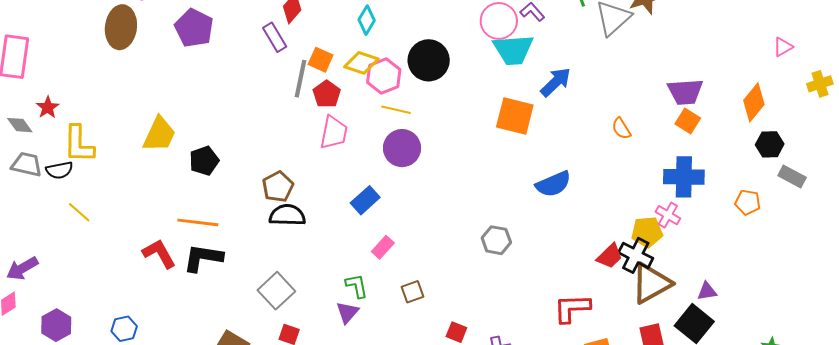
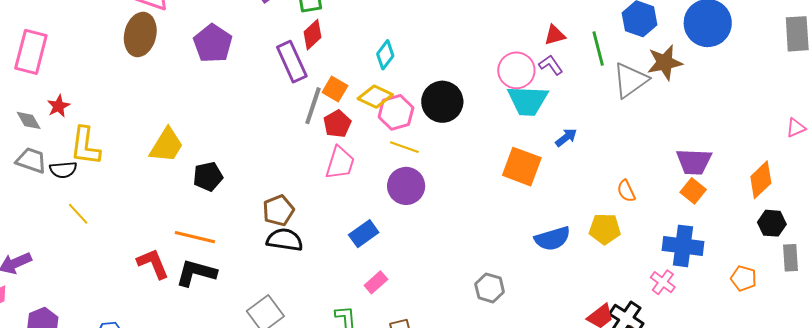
purple rectangle: (275, 37) -> (292, 62), size x1.4
blue arrow: (556, 82) -> (566, 137), size x0.7
gray rectangle: (792, 177) -> (791, 258), turned 52
yellow pentagon: (647, 232) -> (605, 229), moved

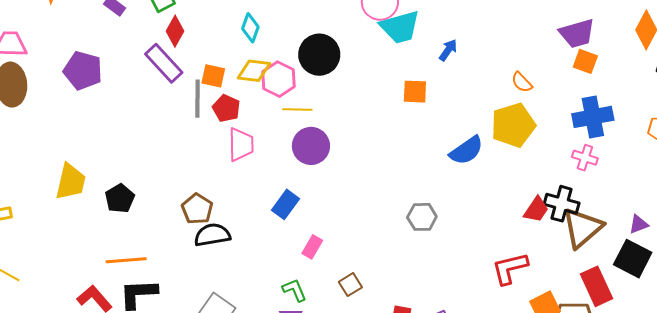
orange square: (522, 167) -> (415, 92), size x0.7
yellow pentagon: (605, 229) -> (513, 125), size x1.4

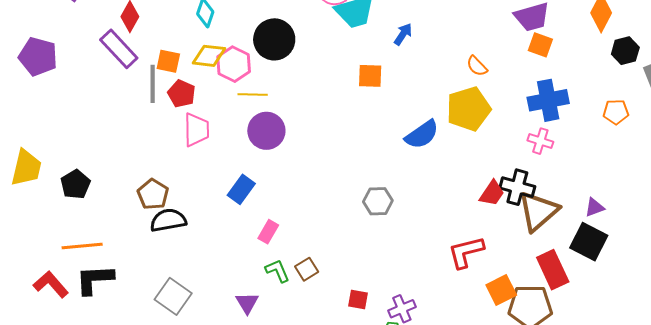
green L-shape: (295, 290) -> (277, 271), moved

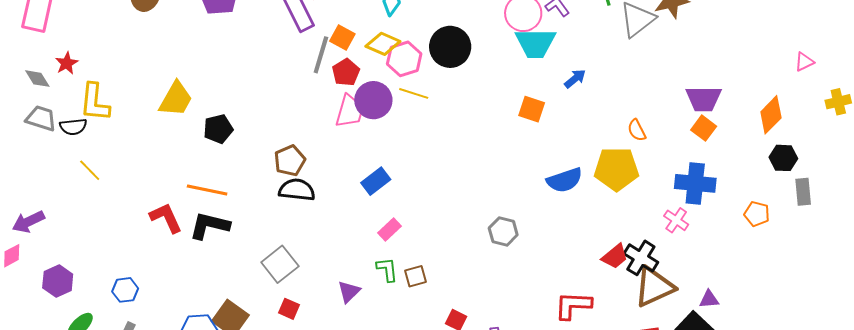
purple circle: (266, 131) -> (373, 100), moved

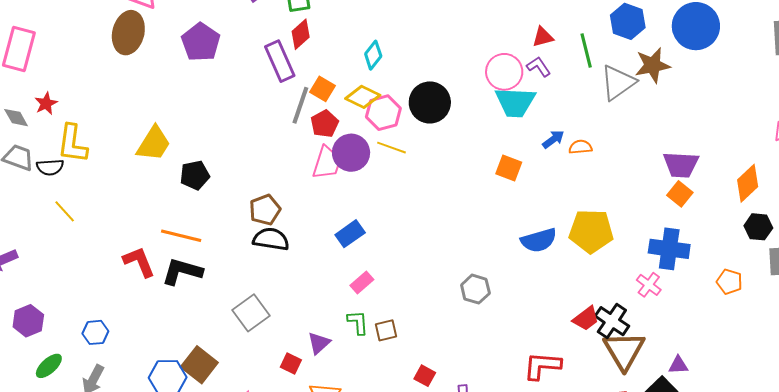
orange semicircle: (637, 130) -> (580, 147), moved, turned 110
brown triangle: (654, 287) -> (624, 351), turned -39
red square: (289, 309) -> (291, 363), moved

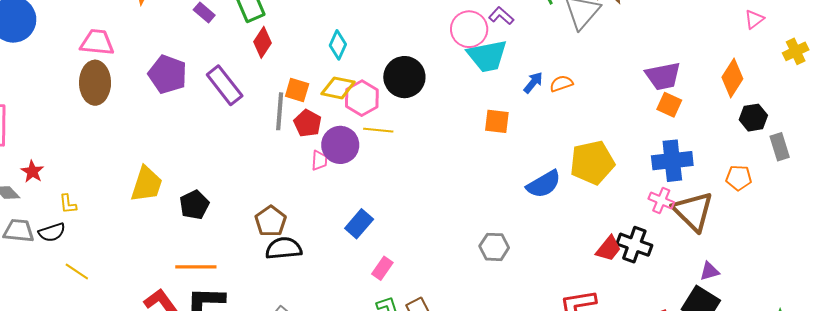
purple rectangle: (280, 61) -> (225, 85), moved
yellow L-shape: (72, 144) -> (68, 204), size x0.5
pink trapezoid: (327, 163) -> (319, 160), size x0.6
brown triangle: (624, 351) -> (693, 211), moved

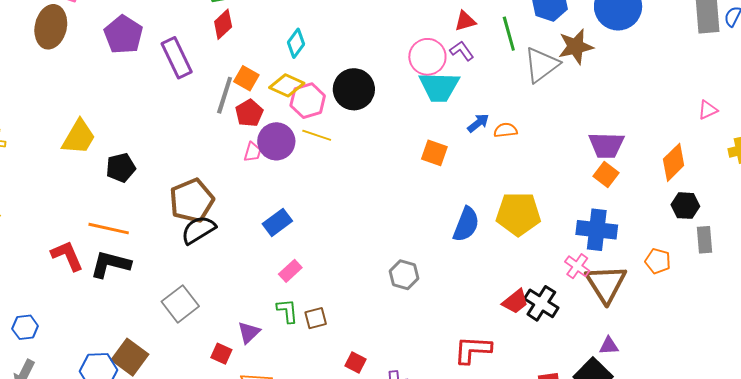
blue semicircle: (544, 184) -> (466, 224), turned -51
brown pentagon: (271, 221) -> (192, 201), size x1.4
black semicircle: (284, 248) -> (198, 230), turned -39

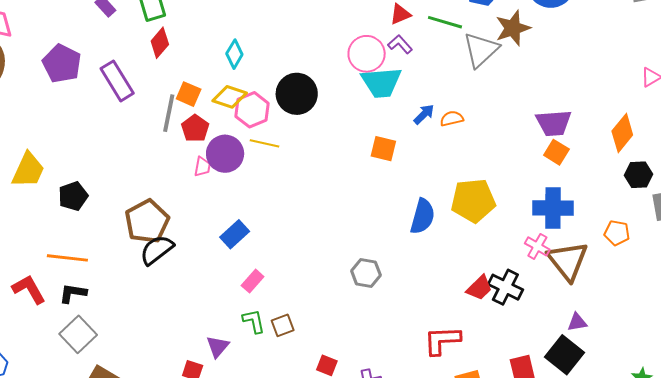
green line: (509, 34) -> (445, 22), turned -52
black L-shape: (110, 264) -> (73, 293), size x0.7
gray square: (180, 304) -> (78, 334), moved

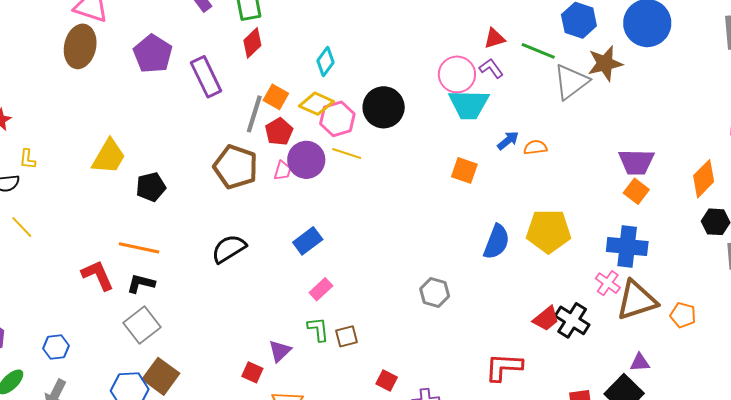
brown pentagon: (147, 221) -> (236, 167), moved, turned -30
orange pentagon: (617, 233) -> (683, 315), moved
brown triangle: (568, 261) -> (637, 300), turned 45

